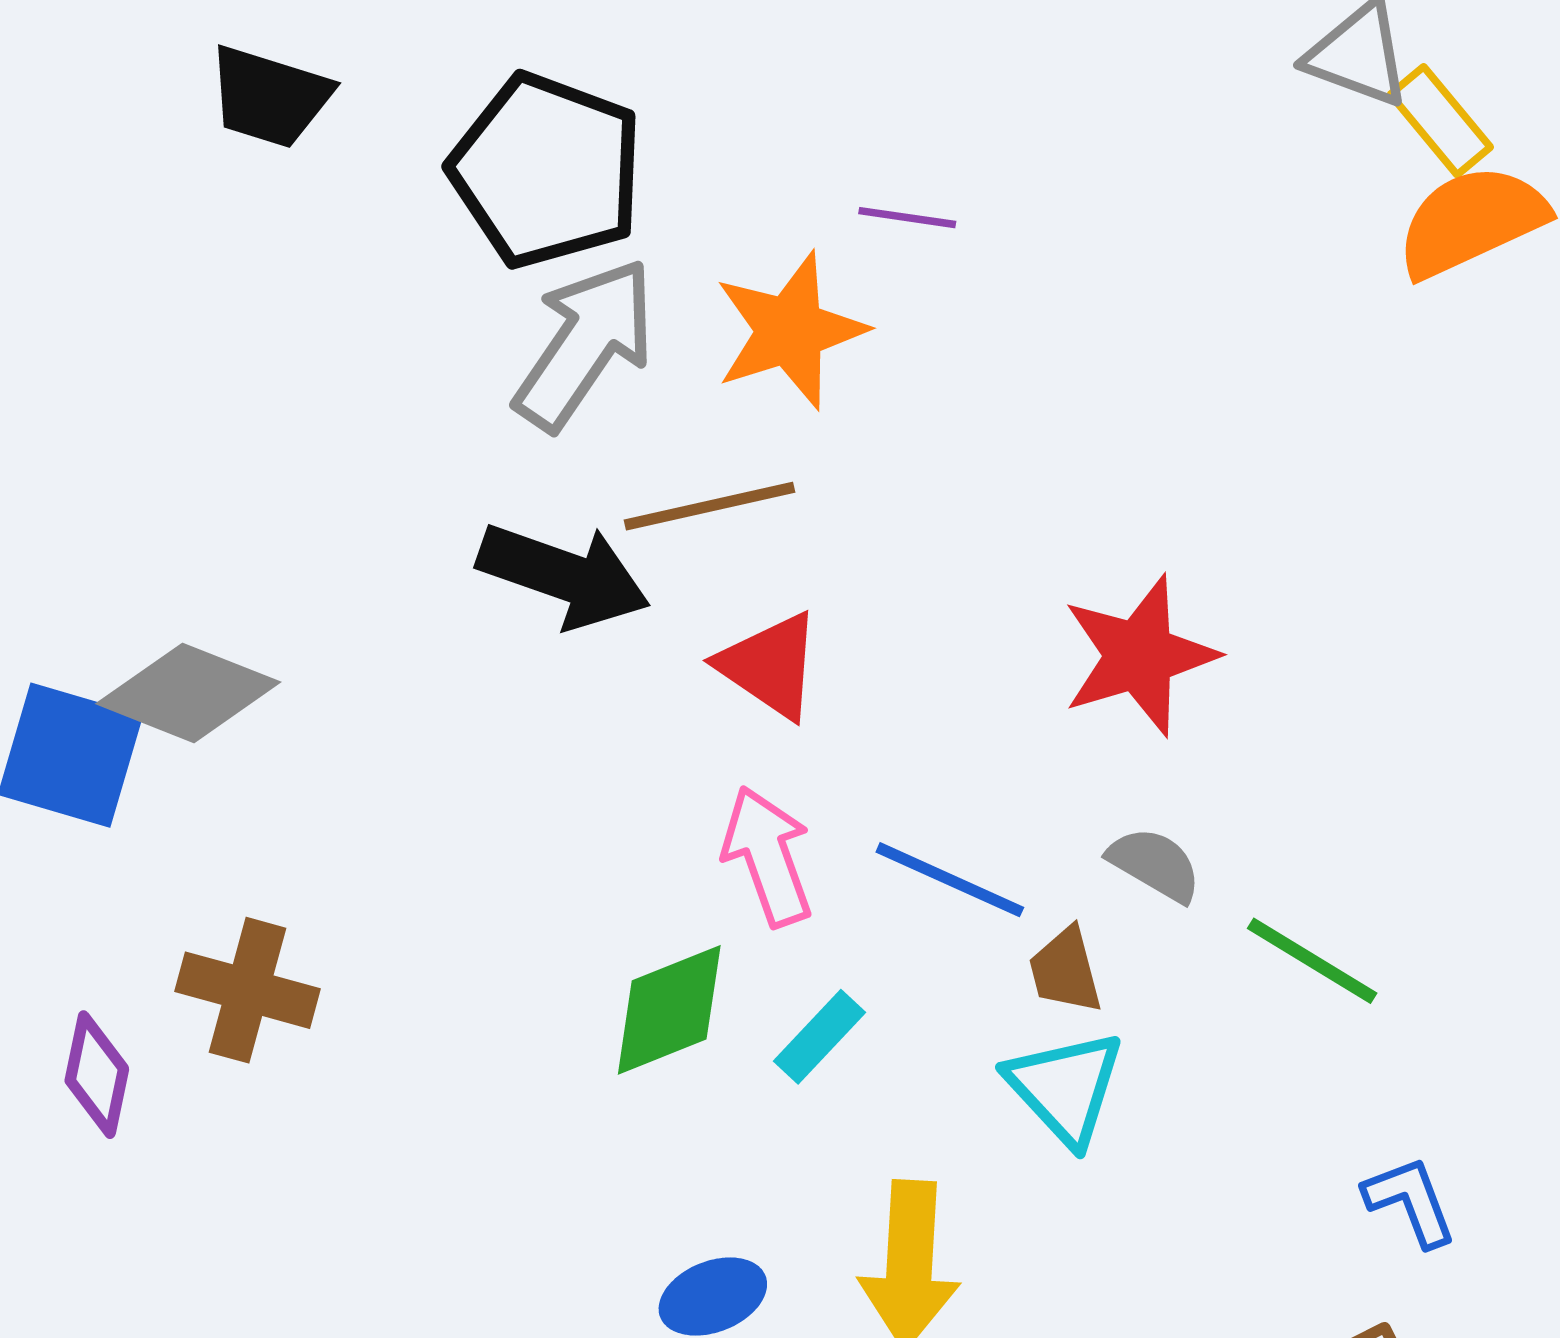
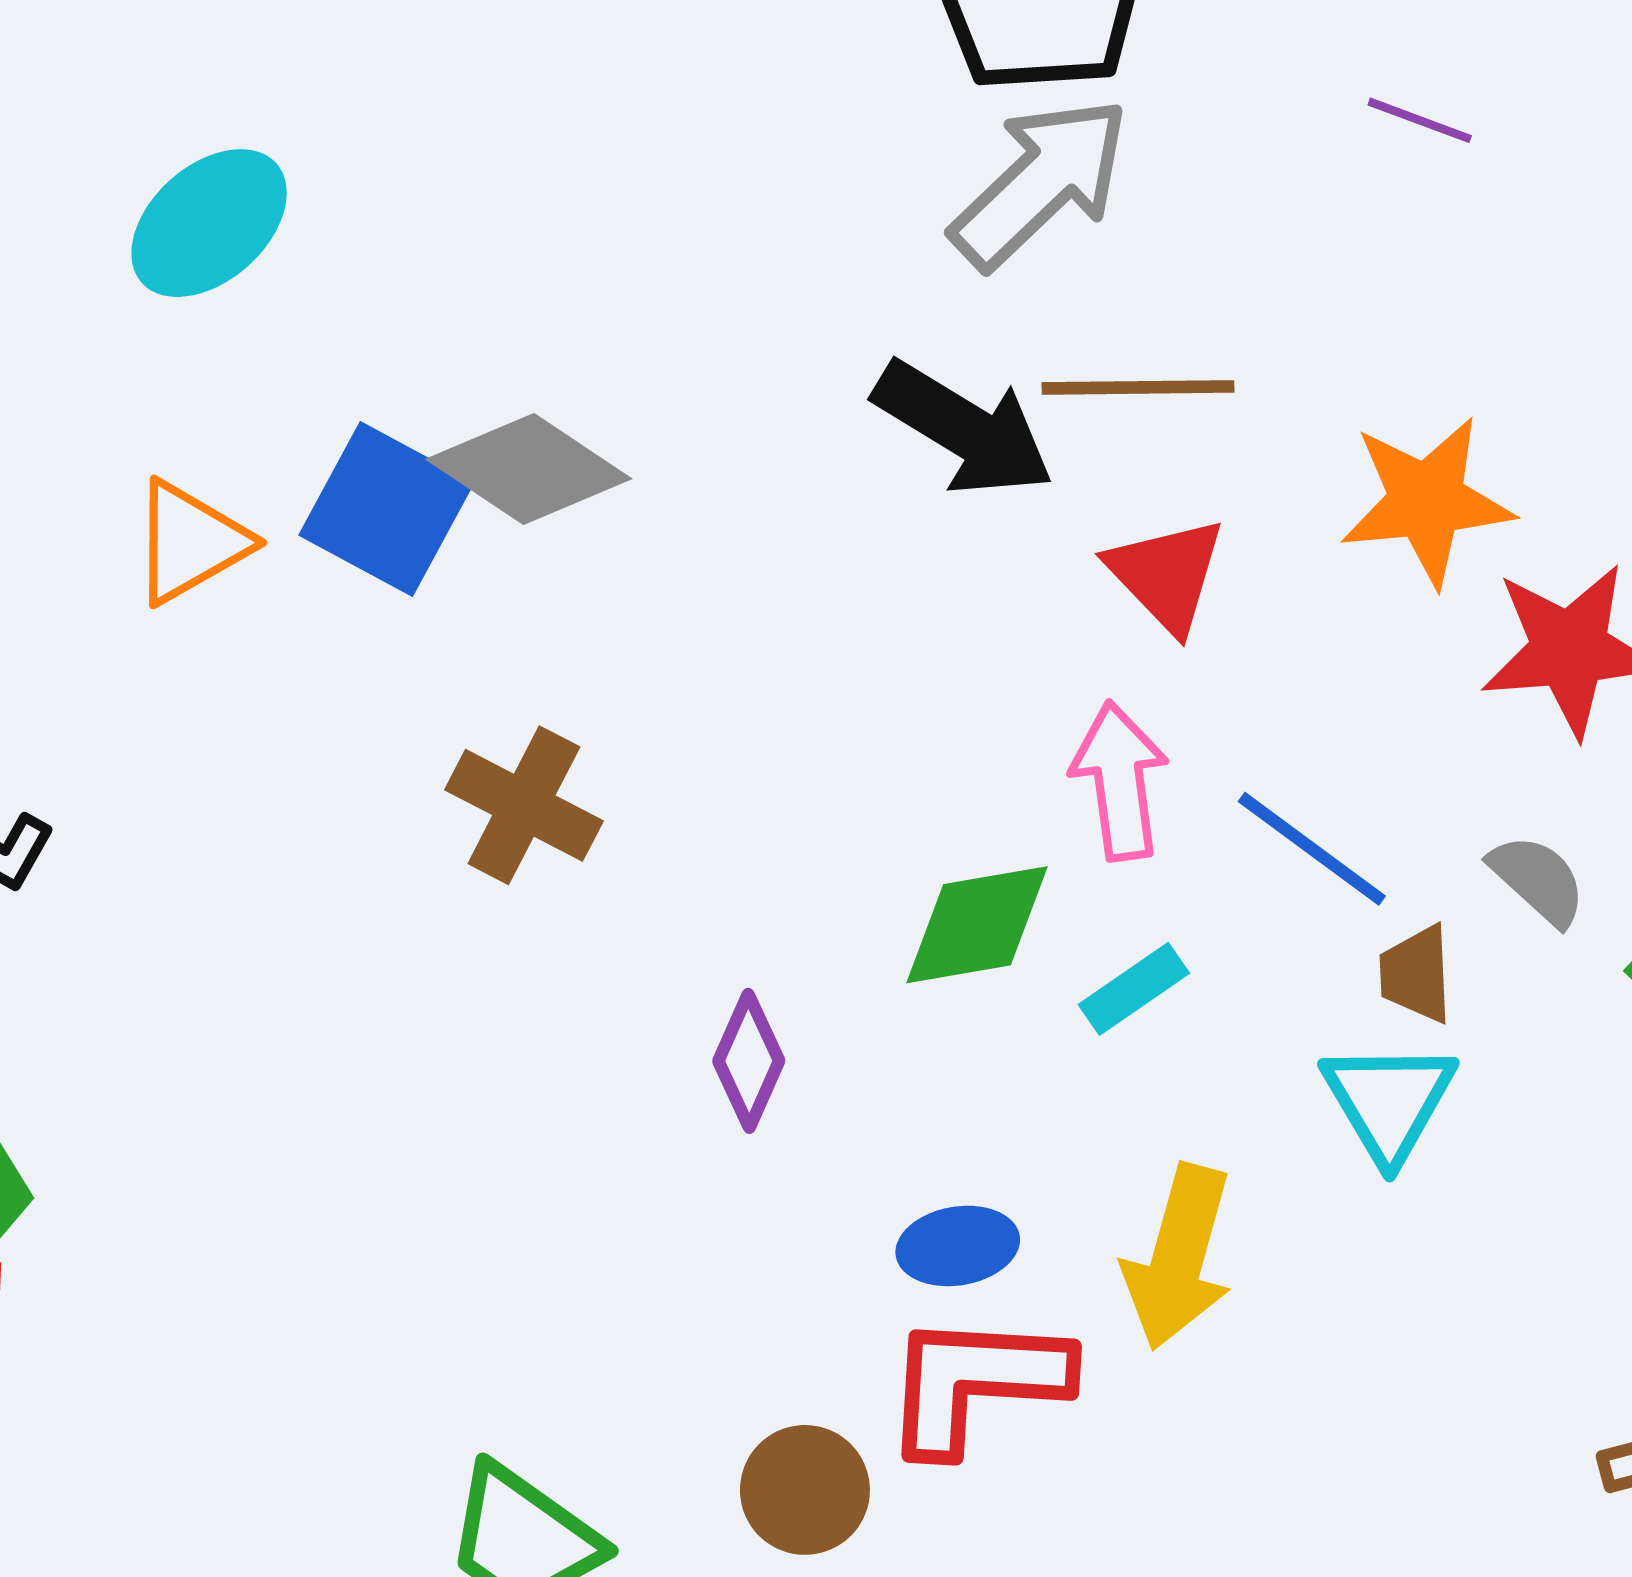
orange star: (790, 331) -> (1427, 501), moved
purple diamond: (97, 1075) -> (749, 1061), moved

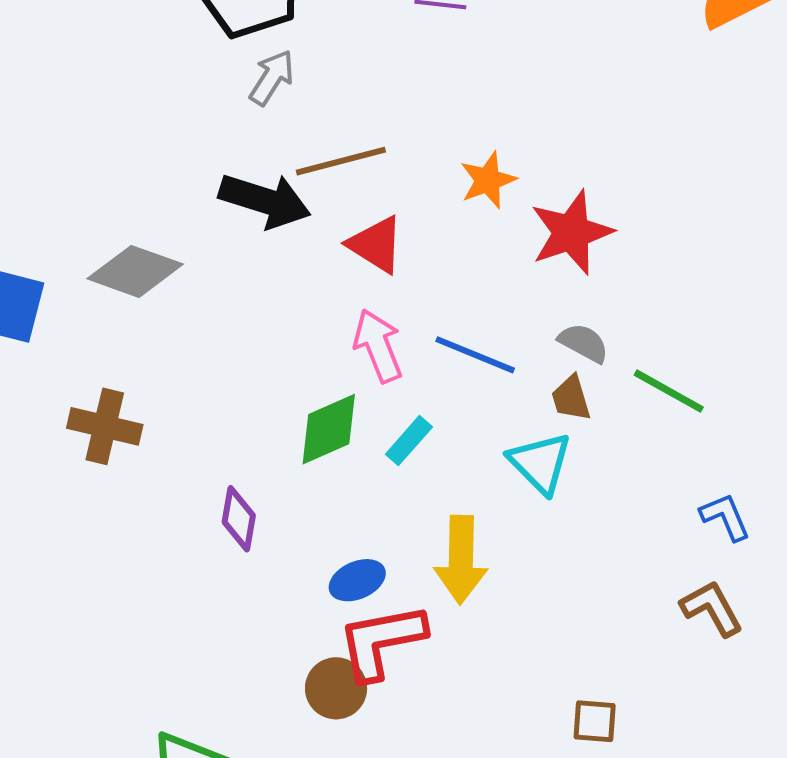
gray arrow: (1040, 183) -> (272, 78), size x0.6
gray diamond: (529, 469) -> (135, 271), moved
orange star: (1427, 501) -> (488, 180), size x0.7
brown trapezoid: (1416, 974) -> (571, 398), moved
brown circle: (805, 1490) -> (336, 688), moved

